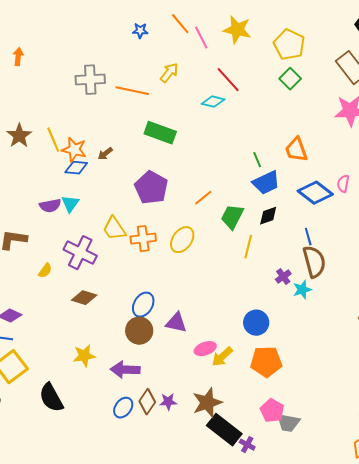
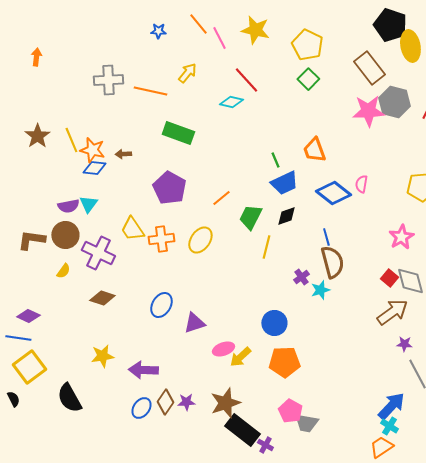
brown arrow: (105, 154) -> (123, 154), turned 35
purple triangle: (176, 323) -> (194, 323), turned -30
brown circle: (139, 331) -> (65, 235), moved

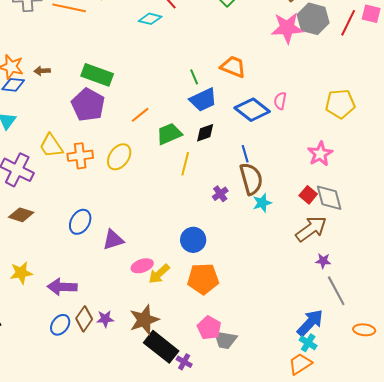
green rectangle: (178, 133) -> (97, 75), moved
orange trapezoid: (314, 150) -> (233, 67), turned 132
green trapezoid: (250, 217) -> (169, 134), turned 40
cyan star: (320, 290) -> (262, 203), moved

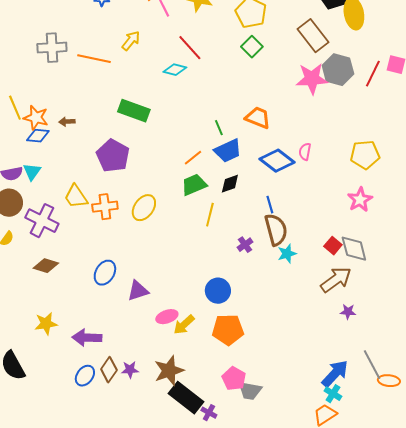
green rectangle: (97, 75) -> (134, 111), moved
orange line: (140, 115) -> (193, 158), moved
pink star: (320, 154) -> (360, 200), moved
gray line: (336, 291) -> (372, 365), moved

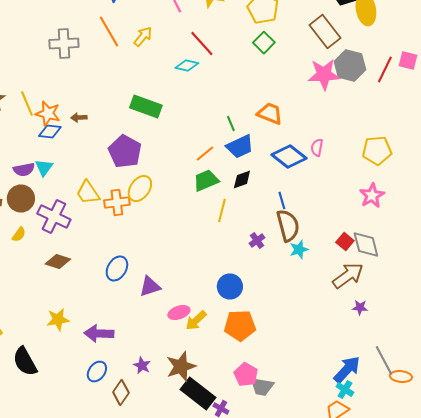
orange line: (94, 59) -> (109, 32), moved, turned 48
yellow ellipse: (144, 208) -> (140, 188), moved
brown diamond: (109, 370) -> (121, 392), moved
purple star: (130, 370) -> (142, 366), turned 30

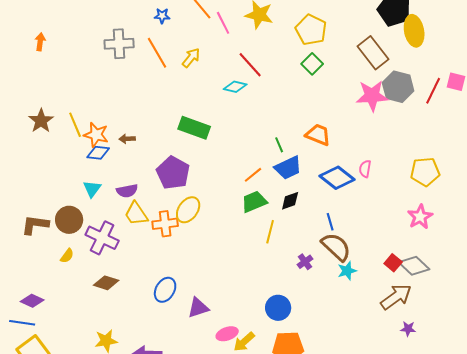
gray cross: (64, 44) -> (119, 44), moved
purple semicircle: (24, 170) -> (127, 191), moved
brown semicircle: (288, 226) -> (336, 247), turned -32
gray diamond: (366, 244) -> (414, 266), turned -32

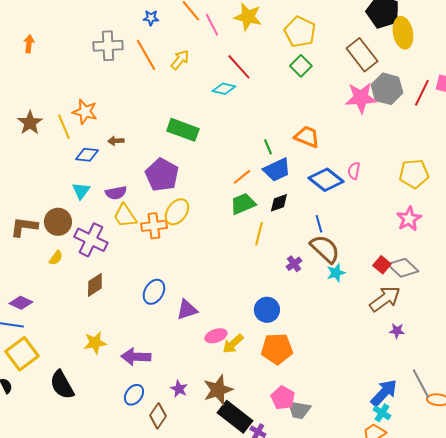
orange star: (96, 135) -> (85, 112), moved
brown diamond: (106, 283) -> (95, 285), turned -50

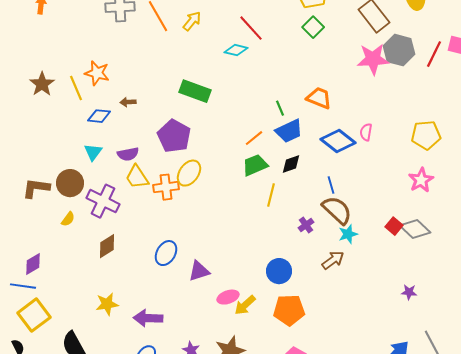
brown arrow: (385, 299) -> (333, 260), moved, size x0.7
purple diamond: (21, 303) -> (33, 264), turned -55

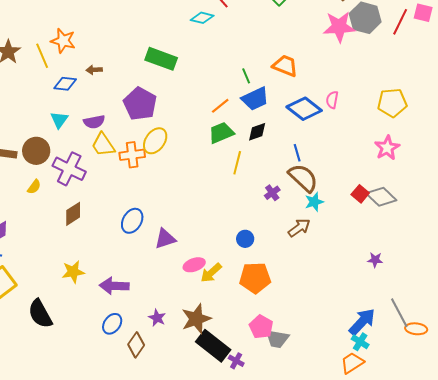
blue circle: (279, 271) -> (245, 239), size x0.7

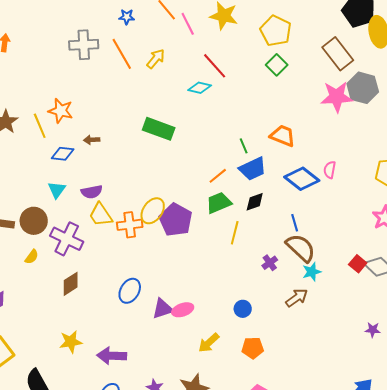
purple pentagon: (140, 104) -> (176, 220), moved
pink ellipse: (194, 265) -> (183, 310), moved
orange pentagon: (255, 278) -> (253, 348), size x0.7

